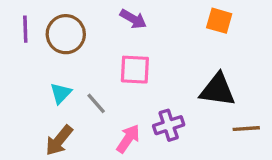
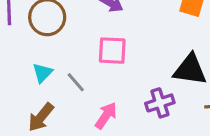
purple cross: (169, 125) -> (160, 103), moved

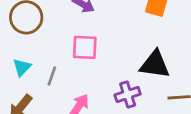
gray line: (76, 82) -> (52, 76), turned 60

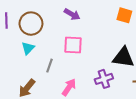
cyan triangle: (22, 67) -> (28, 48), moved

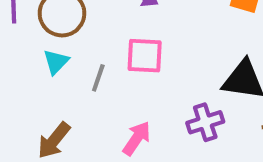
gray line: (49, 66) -> (98, 78), moved

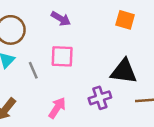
gray line: (98, 78) -> (33, 70), turned -42

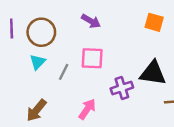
gray line: (33, 70) -> (64, 72), turned 49
purple cross: (100, 98) -> (122, 88), moved

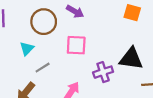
brown circle: (41, 32) -> (44, 22), moved
gray line: (64, 72) -> (43, 68), moved, turned 32

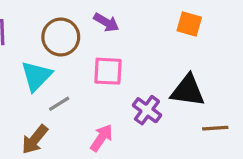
cyan triangle: (27, 49) -> (36, 76), size x1.5
purple cross: (103, 72) -> (147, 110), turned -36

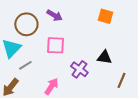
black triangle: (188, 91) -> (104, 57), size x0.7
brown line: (215, 128) -> (121, 80), turned -63

